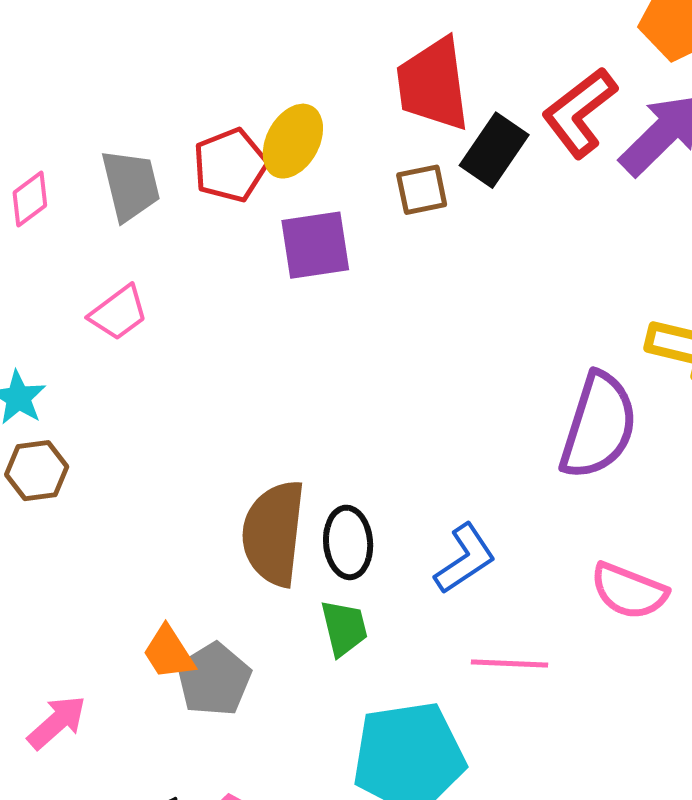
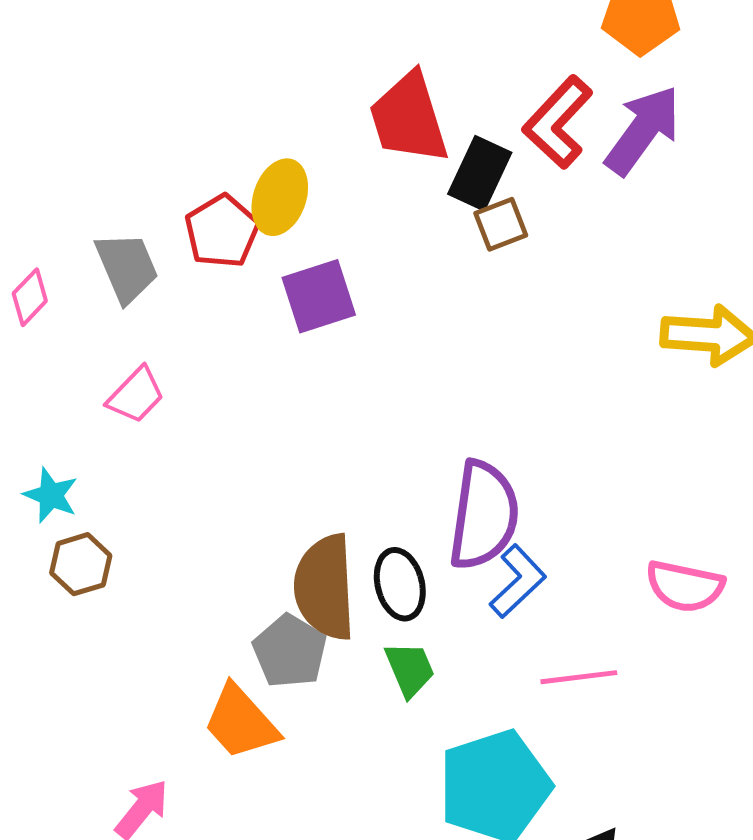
brown square: (422, 190) -> (501, 224), moved
purple semicircle: (598, 426) -> (484, 515), moved
orange trapezoid: (169, 653) -> (241, 722), size x1.4
gray pentagon: (214, 679) -> (290, 651), moved

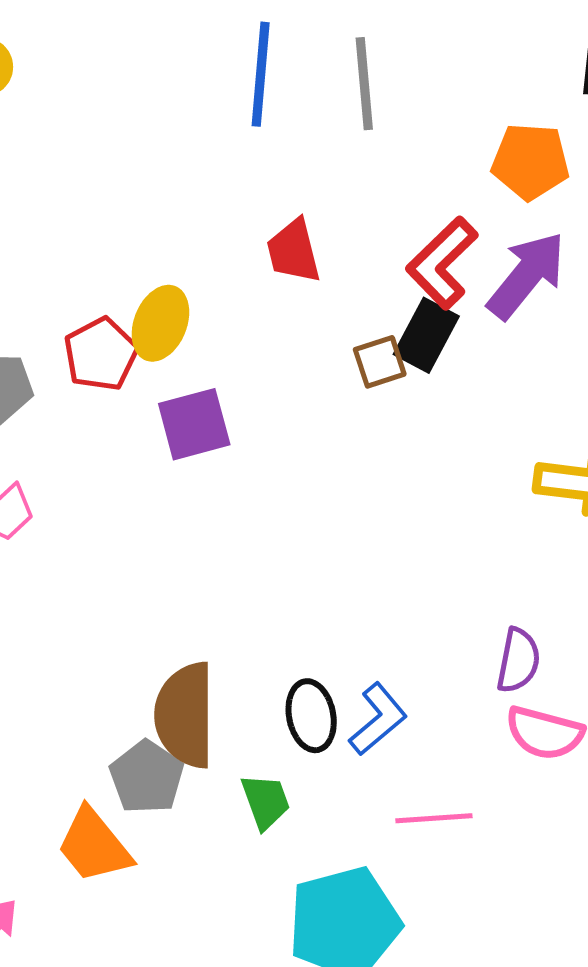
red trapezoid: (409, 118) -> (293, 251), size x0.7
black rectangle: (480, 173) -> (426, 335), moved
purple semicircle: (484, 515) -> (518, 660), moved, size x0.6
black ellipse: (400, 584) -> (311, 716), moved

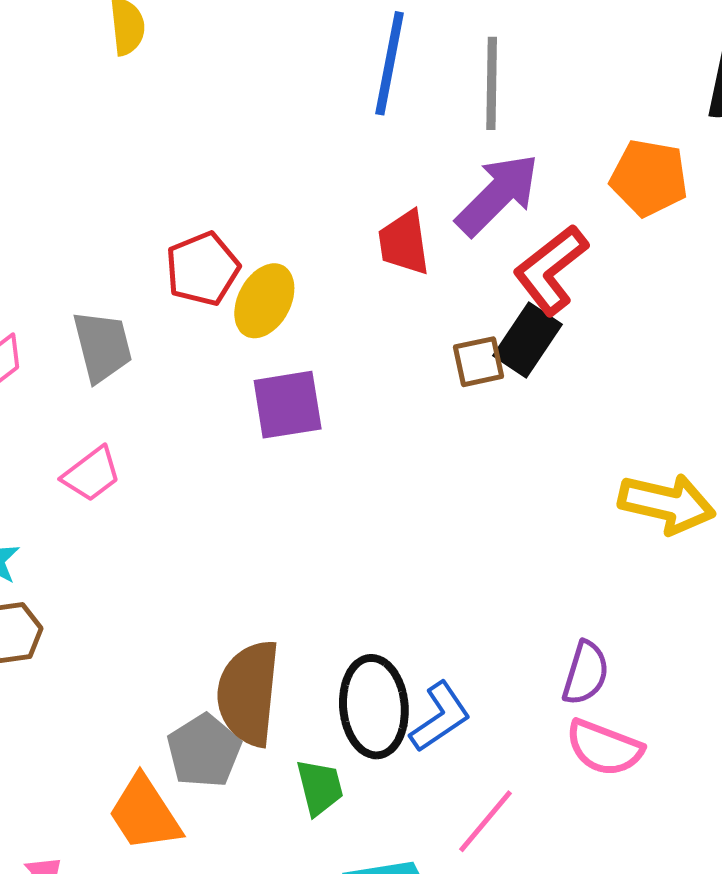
purple arrow: (526, 275) -> (498, 195), moved
red pentagon: (101, 354) -> (203, 269), moved
black ellipse: (311, 716) -> (374, 707), size x1.4
pink line: (434, 818) -> (485, 821), turned -52

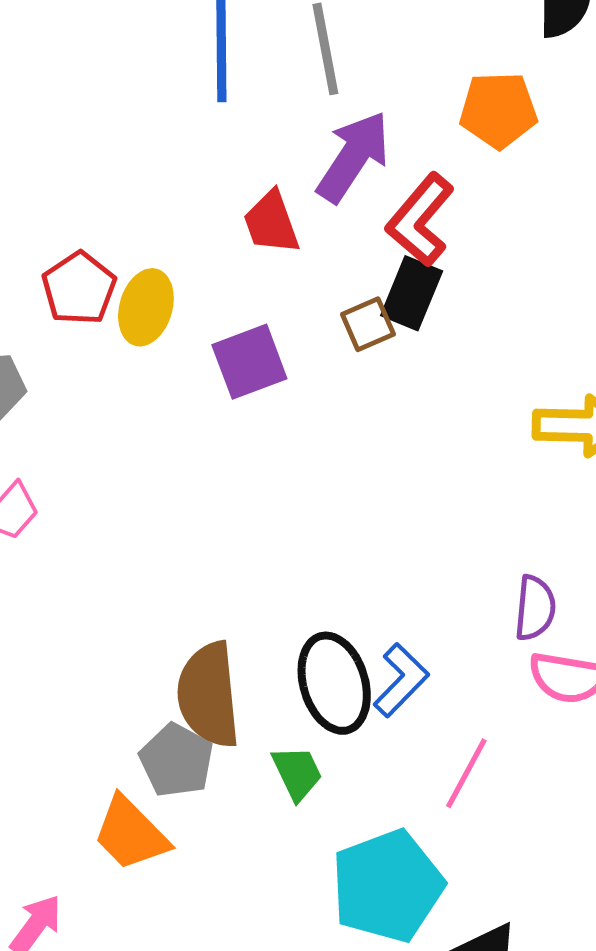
purple square: (288, 405) -> (249, 362), moved

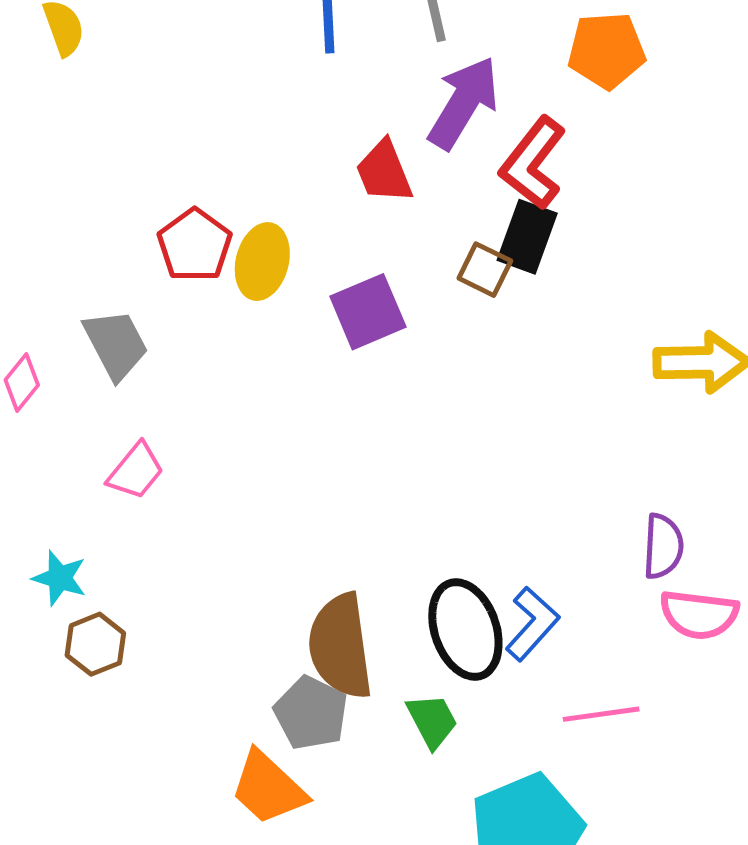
brown square: (368, 324) -> (485, 270), turned -38
pink line: (466, 773) -> (601, 714), turned 56

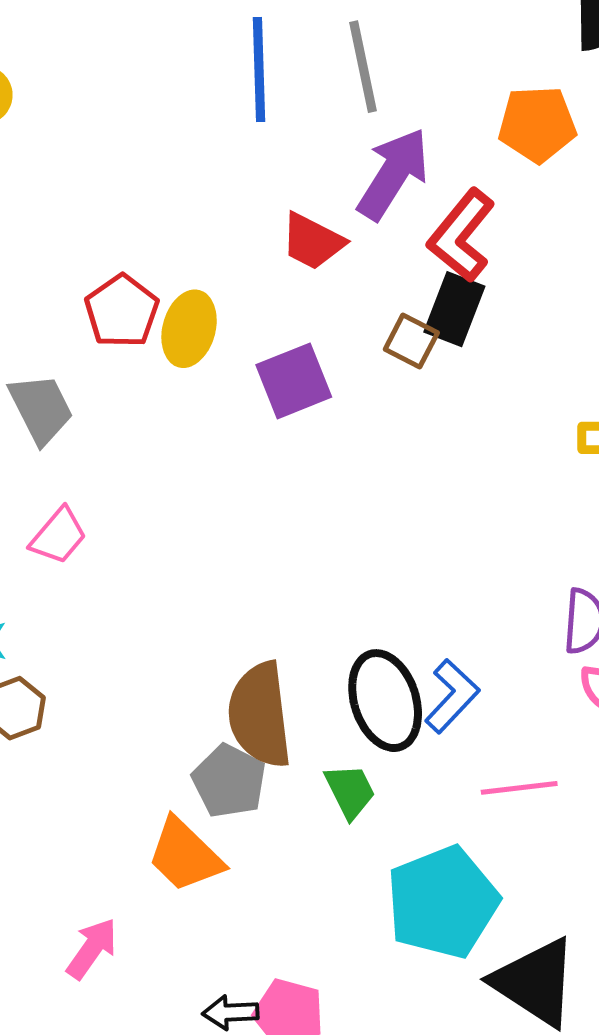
red trapezoid: (384, 172) -> (313, 241), turned -42

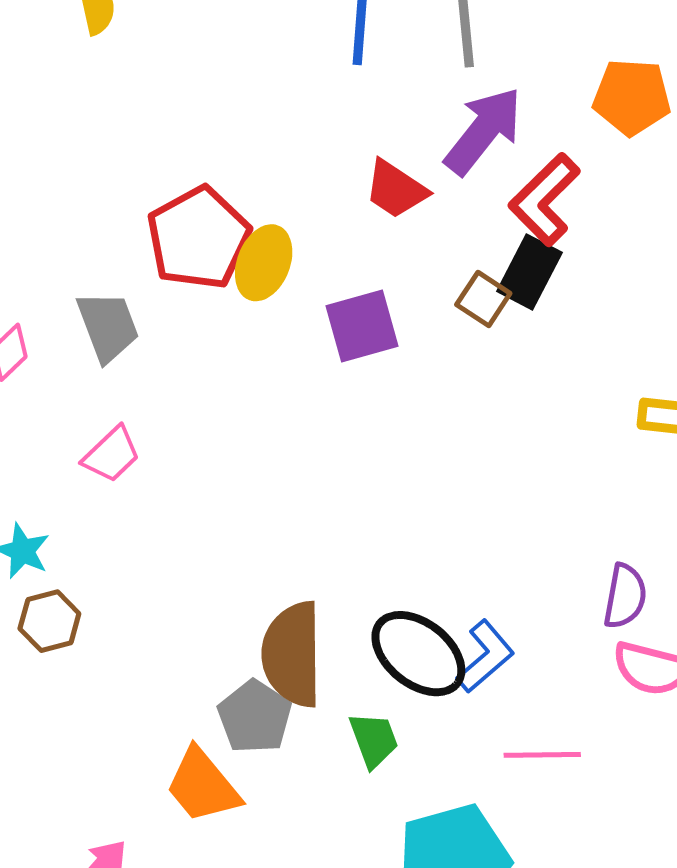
red pentagon: (122, 311) -> (199, 238), size x1.4
black ellipse: (385, 701) -> (418, 654), turned -40

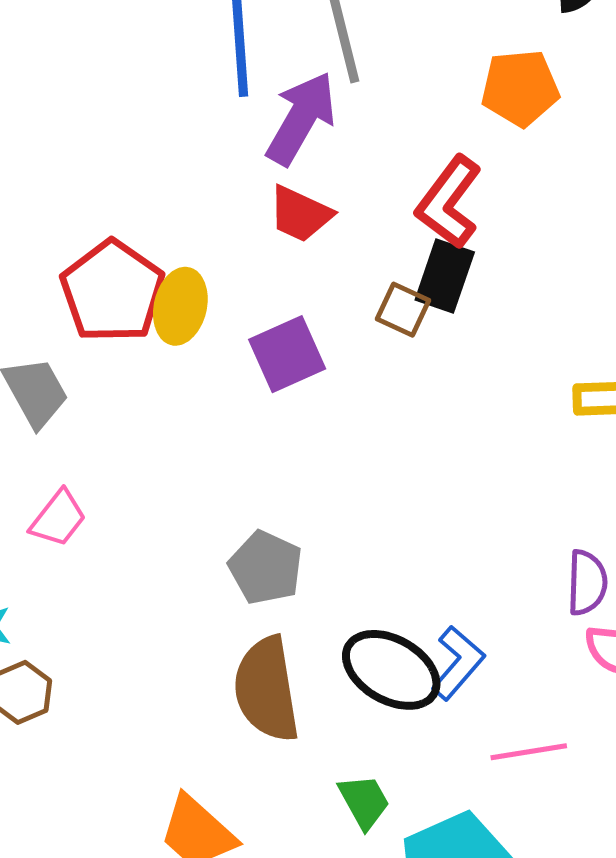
purple arrow: (483, 131) -> (301, 118), moved
gray pentagon: (255, 717) -> (266, 568), moved
green trapezoid: (374, 740) -> (364, 802), moved

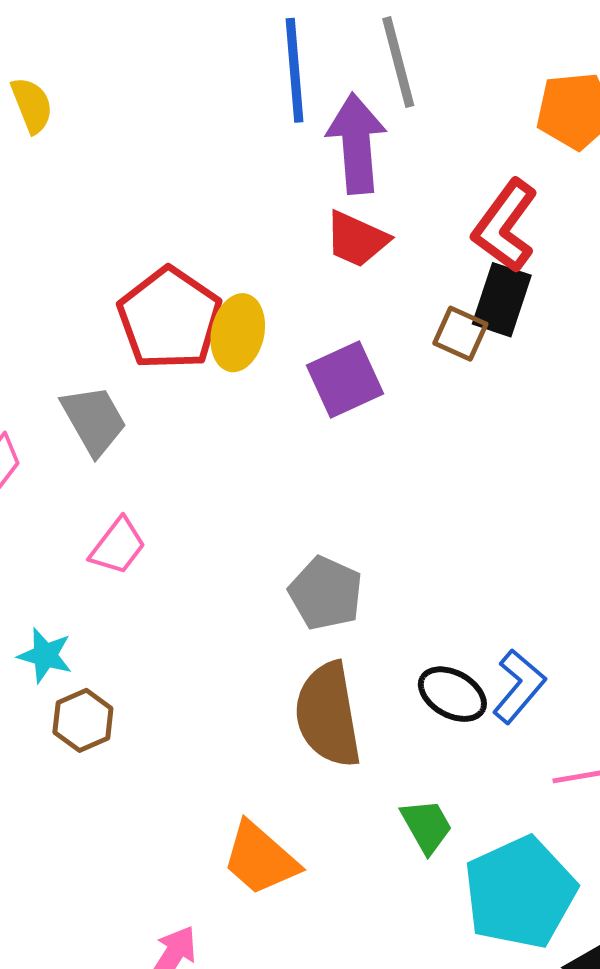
purple arrow: (301, 118) -> (356, 144), turned -34
black ellipse: (391, 670) -> (452, 694), size x0.7

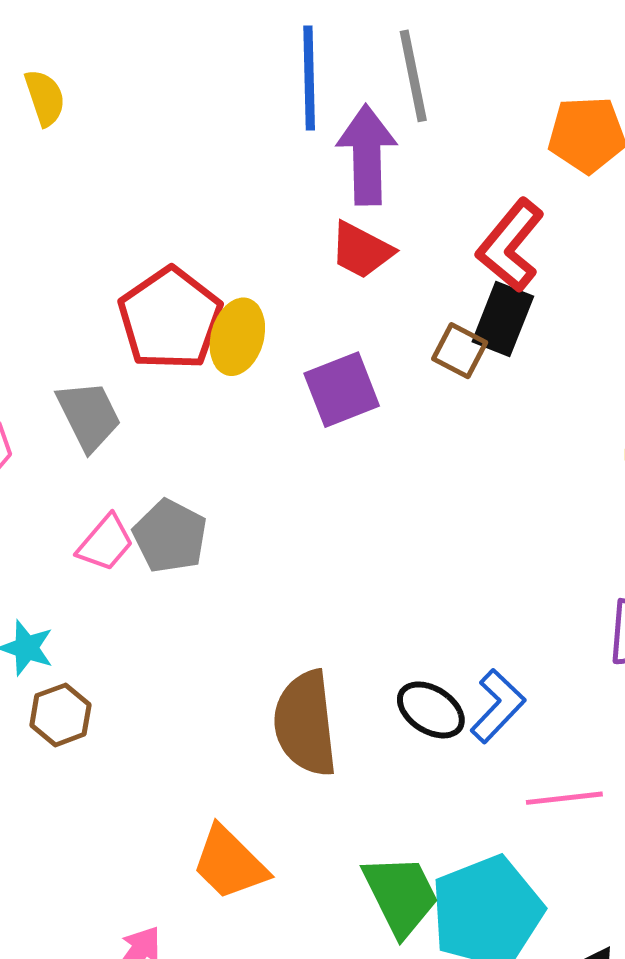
gray pentagon: (326, 593) -> (170, 536), moved
green trapezoid: (427, 826) -> (401, 895), moved, size x1.5

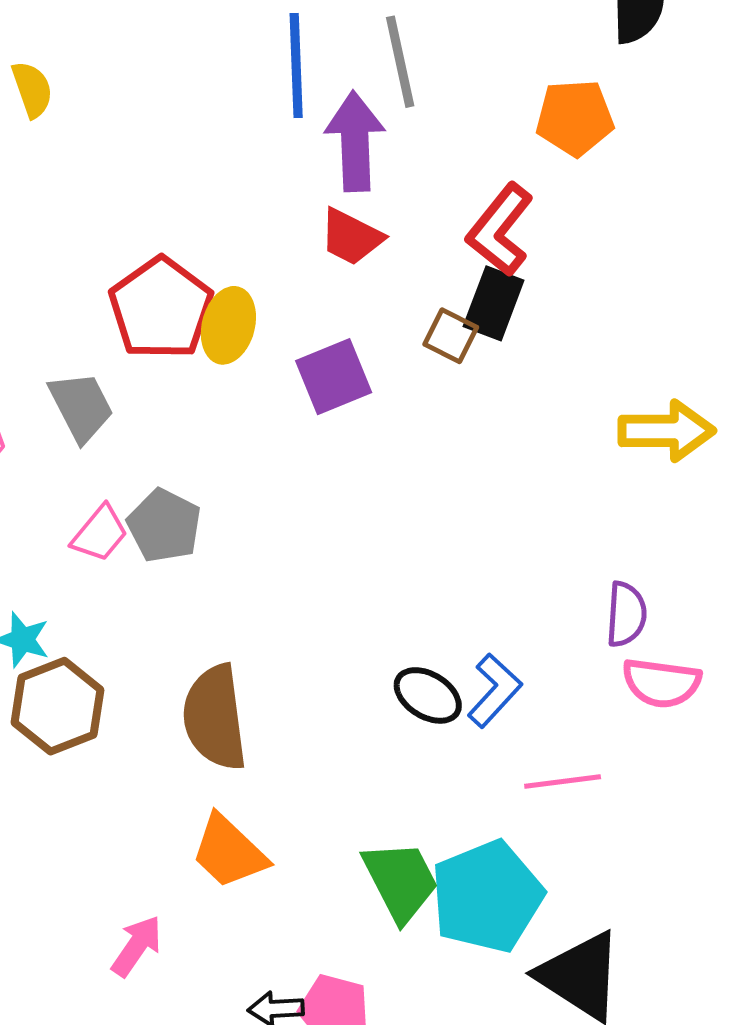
brown hexagon: (60, 715) -> (58, 706), size x1.5
brown semicircle: (305, 723) -> (215, 717), moved

